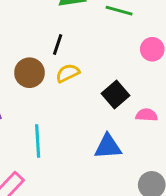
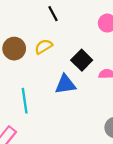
black line: (58, 44) -> (53, 14), moved, turned -42
blue triangle: (108, 147) -> (65, 84), moved

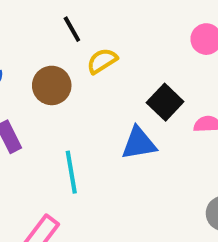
black line: (53, 14) -> (72, 29), moved
yellow semicircle: (44, 47) -> (102, 61), moved

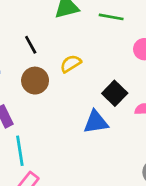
black line: (72, 29) -> (31, 45), moved
cyan line: (71, 172) -> (20, 151), moved

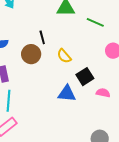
black line: (31, 45) -> (42, 37), moved
yellow semicircle: (71, 64) -> (64, 56), moved, turned -112

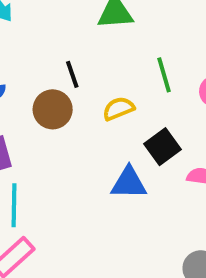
green line: (95, 22) -> (164, 75), moved, turned 54
yellow semicircle: (64, 56) -> (118, 109), turned 112

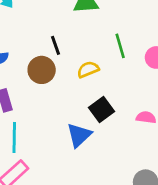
black square: (163, 147) -> (101, 110), moved
blue triangle: (129, 183) -> (79, 135), moved, turned -44

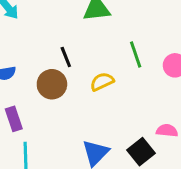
black square: (101, 110) -> (141, 152), moved

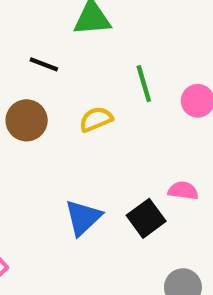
black line: (66, 57) -> (44, 64), moved, turned -50

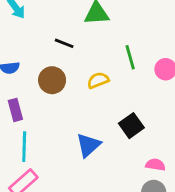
pink semicircle: (183, 191) -> (155, 165), moved
black square: (146, 218) -> (131, 126), moved

